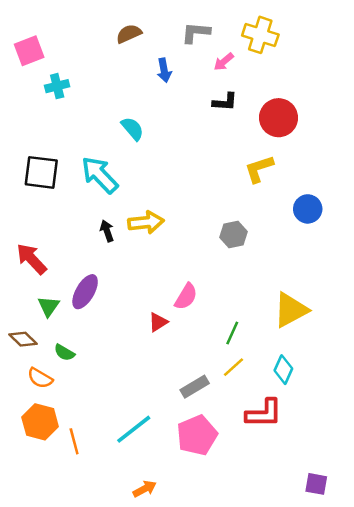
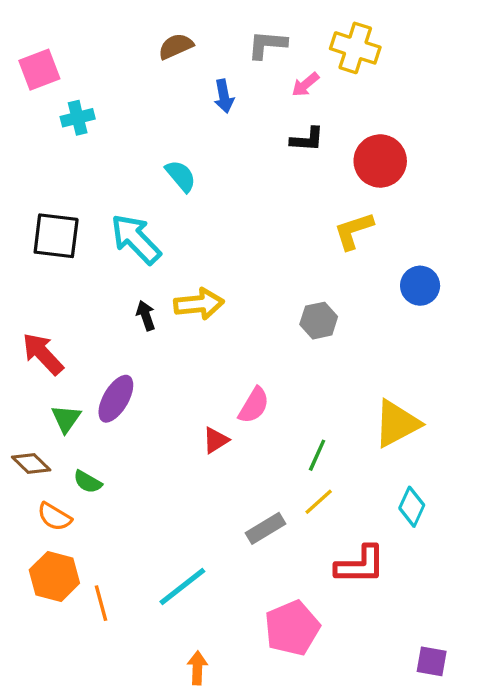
cyan diamond: (283, 370) -> (412, 507), moved
pink pentagon: (197, 435) -> (292, 628), moved
orange arrow: (145, 489) -> (197, 668), turned -60

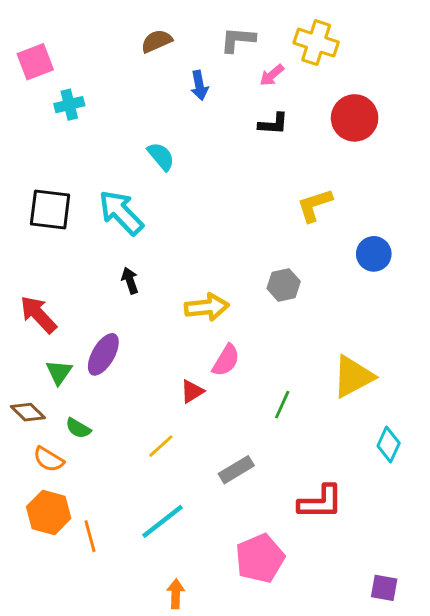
red circle: (380, 161) -> (355, 118), moved
yellow arrow: (199, 304) -> (207, 307), moved
yellow line: (319, 502) -> (161, 446), moved
cyan diamond: (412, 507) -> (389, 445), moved

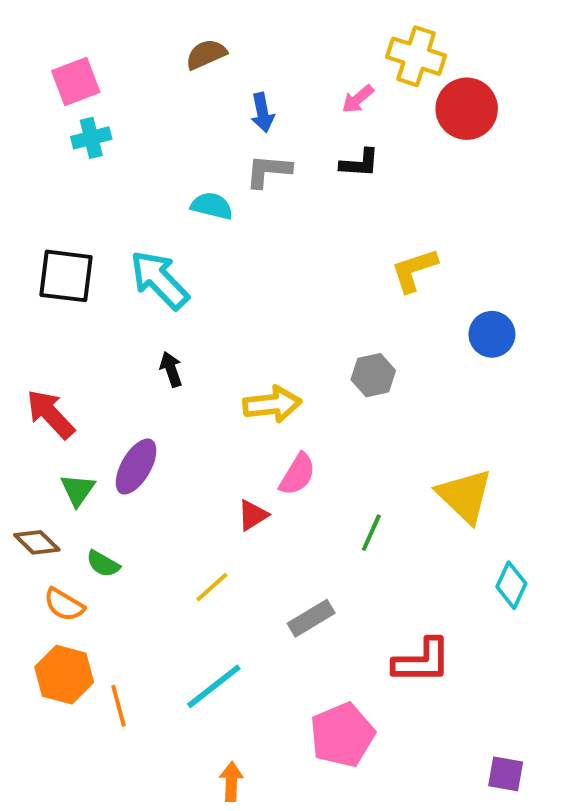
gray L-shape: (238, 40) -> (268, 171), moved
pink square: (35, 62) -> (76, 81), moved
red circle: (355, 118) -> (467, 109), moved
cyan semicircle: (161, 156) -> (212, 206), turned -36
yellow triangle: (353, 377) -> (465, 496), turned -48

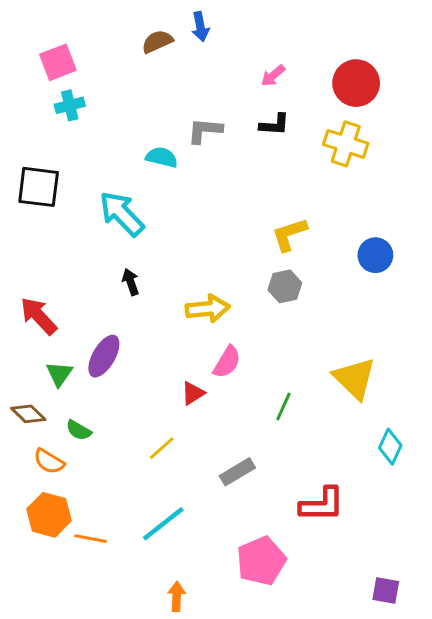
yellow cross: (416, 56) -> (346, 144), moved
blue arrow: (262, 113) -> (200, 27), moved
yellow L-shape: (414, 270) -> (289, 234), moved
black square: (66, 276) -> (39, 187), moved
orange line: (119, 706) -> (91, 539), turned -64

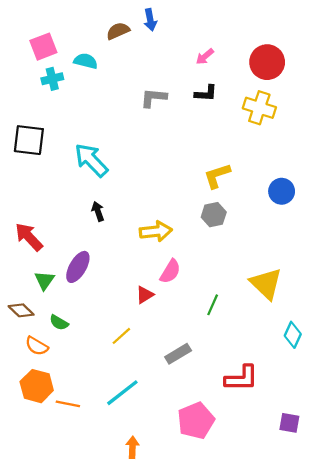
cyan semicircle: (162, 157) -> (86, 61), moved
purple square: (386, 591) -> (289, 423), moved

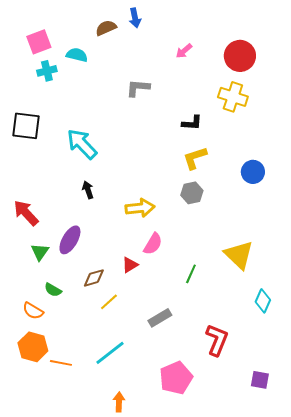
black L-shape: (206, 93) -> (192, 123), moved
brown diamond: (21, 310) -> (94, 278), moved, turned -60
red L-shape: (242, 378) -> (217, 340), turned -68

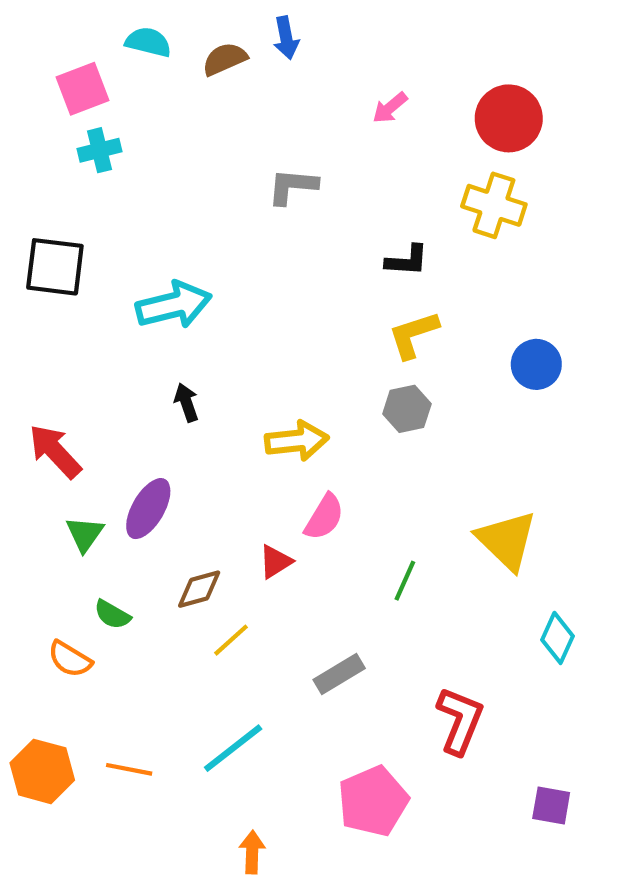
cyan semicircle: (77, 55) -> (148, 42), moved
cyan arrow: (82, 144) -> (174, 305), turned 120
orange hexagon: (33, 347) -> (42, 771), moved

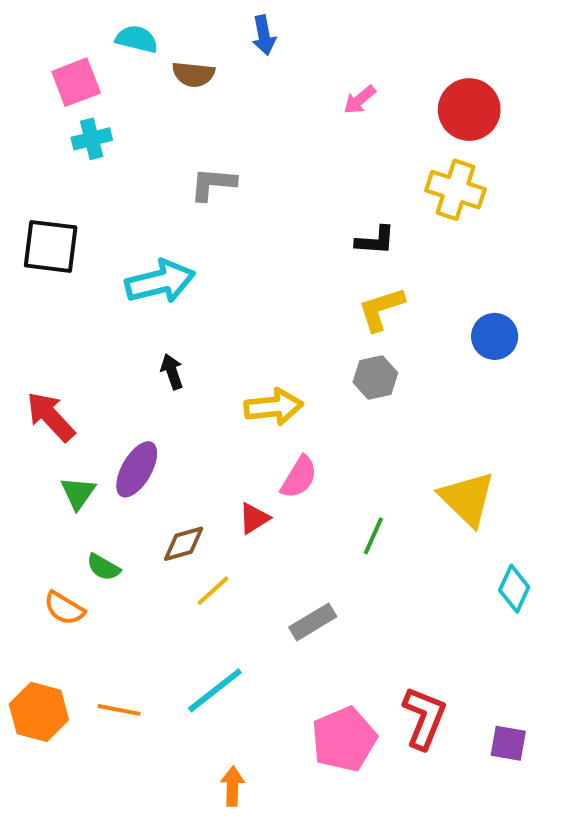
brown semicircle: (225, 59) -> (193, 74), moved, turned -150
gray L-shape: (292, 186) -> (213, 184), moved
red L-shape: (460, 721) -> (424, 718), moved

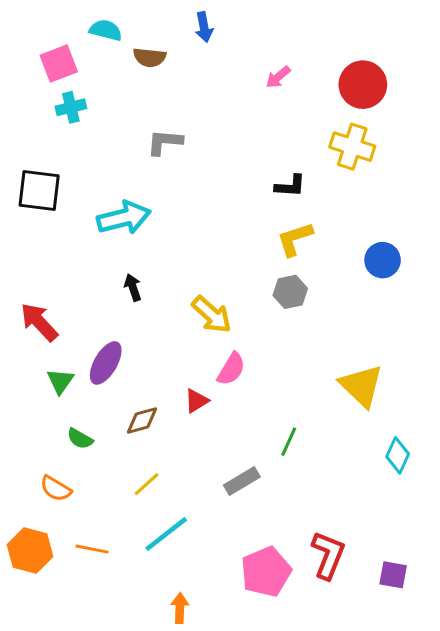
yellow arrow: (274, 407) -> (212, 315), turned 48
green line: (373, 536) -> (289, 442), moved
yellow line: (213, 591) -> (147, 484), moved
orange semicircle: (64, 608) -> (56, 489), moved

